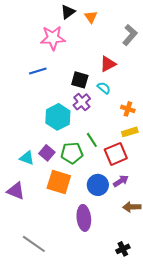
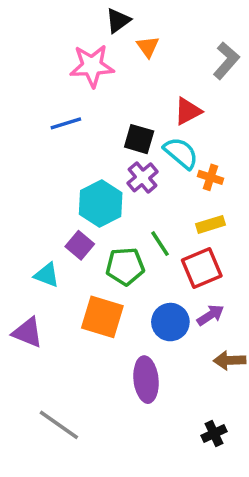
orange triangle: (91, 17) -> (148, 47), moved
cyan semicircle: (104, 88) -> (181, 153), size x1.5
orange cross: (128, 109) -> (210, 177), moved
yellow rectangle: (130, 132) -> (210, 224), moved
purple square: (47, 153) -> (80, 245), moved

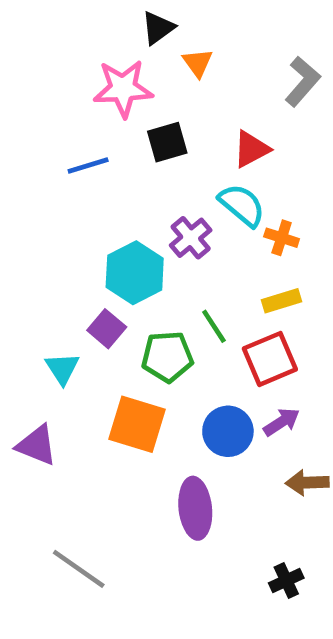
black square: (139, 139) -> (167, 142), moved, turned -32
cyan triangle: (47, 275) -> (62, 368), turned 36

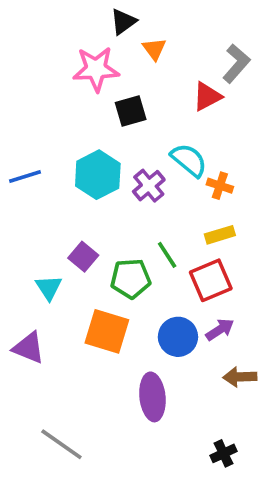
red triangle: (251, 149) -> (207, 96), moved
blue line: (88, 165) -> (25, 177), moved
cyan hexagon: (135, 273) -> (98, 175), moved

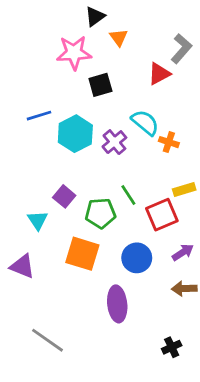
blue line: (25, 177) -> (39, 116), moved
yellow rectangle: (220, 235) -> (184, 190), moved
purple arrow: (220, 330) -> (183, 252), moved

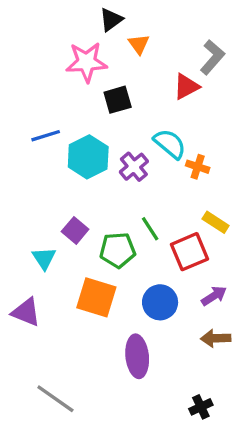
yellow rectangle: (184, 190) -> (216, 222), turned 50

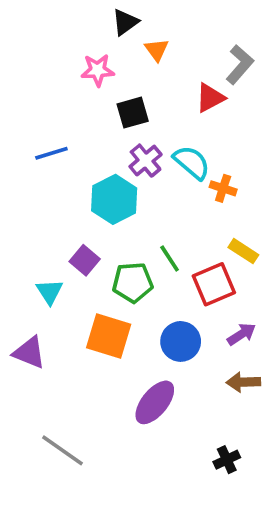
pink star: (87, 62) -> (98, 70), size x0.7
cyan hexagon: (88, 157) -> (114, 199), moved
purple cross: (134, 167) -> (146, 161), moved
purple ellipse: (137, 356) -> (155, 402), turned 45

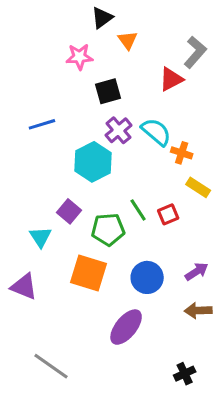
yellow rectangle: (243, 251) -> (198, 187), moved
red square: (214, 284) -> (168, 214), moved, size x0.6

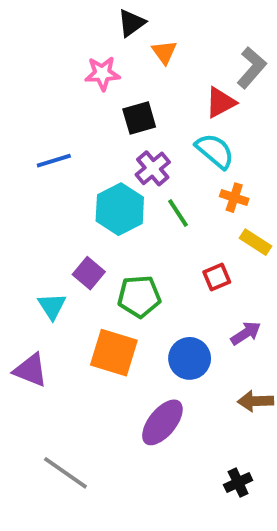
cyan semicircle: (156, 132) -> (215, 151), moved
green line: (138, 210) -> (178, 213), moved
purple arrow: (197, 271) -> (246, 333), moved

